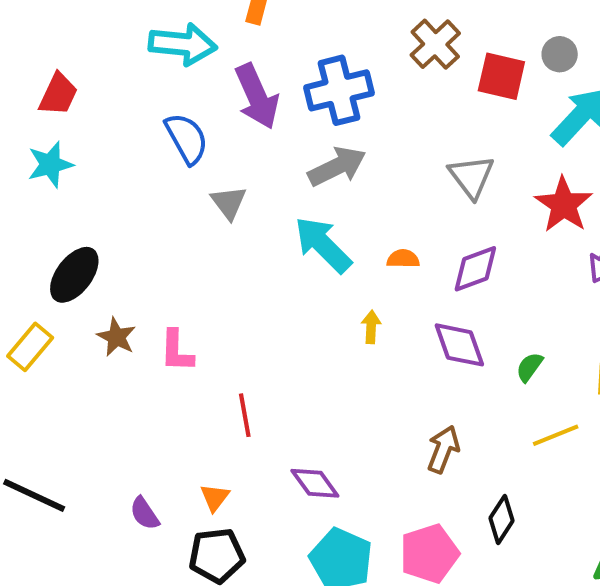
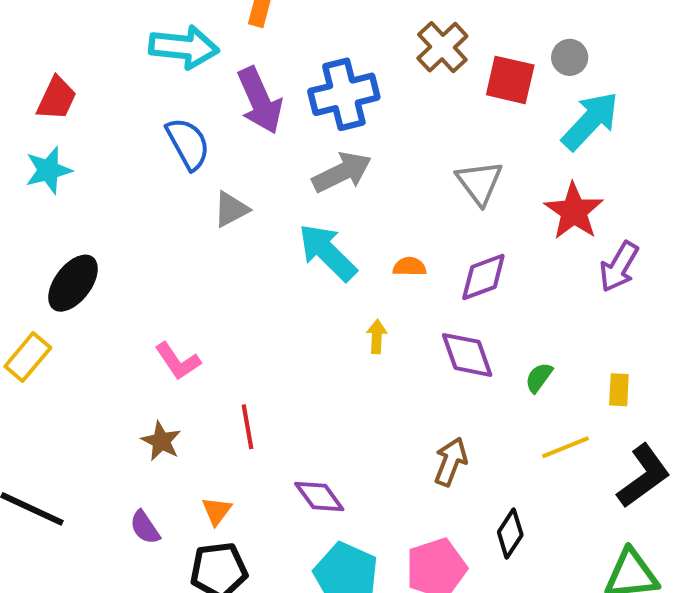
gray triangle: (229, 203) -> (231, 209), turned 39
brown star: (116, 337) -> (161, 441), moved
pink L-shape: (177, 351) -> (178, 361), turned -36

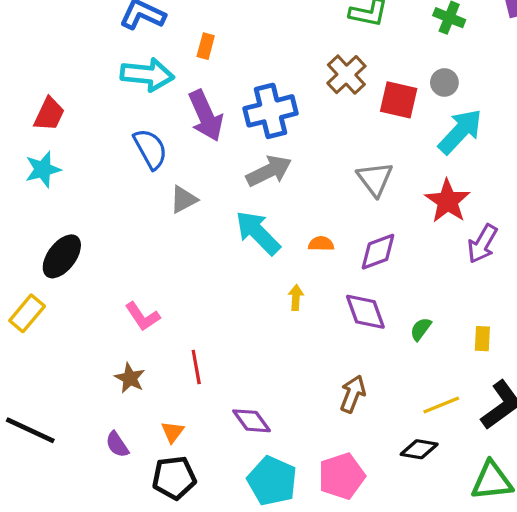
yellow line: (566, 447) -> (441, 405), moved
black diamond: (510, 533) -> (419, 449), moved, turned 66

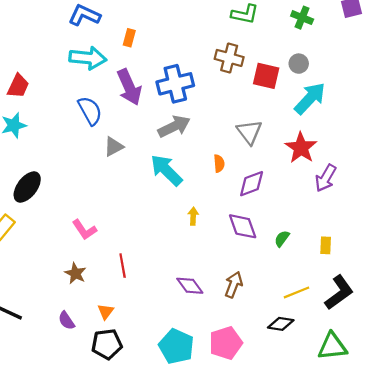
brown cross: (346, 75) -> (229, 58), turned -32
orange semicircle: (321, 244) -> (219, 163), moved, turned 84
purple diamond: (252, 421) -> (190, 286), moved

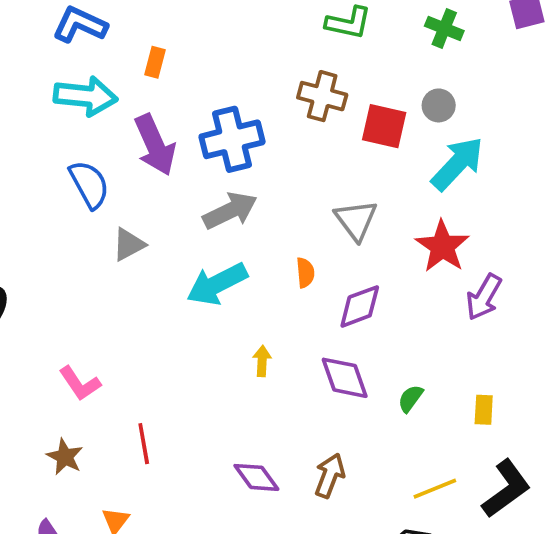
cyan arrow: (166, 170) -> (217, 284), turned -72

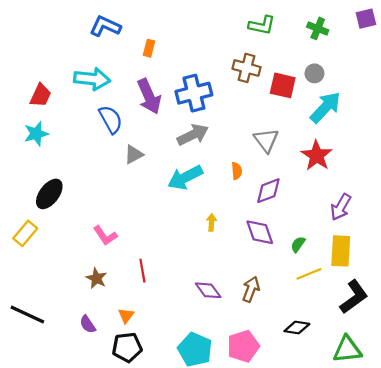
cyan arrow: (85, 96) -> (92, 79), moved
purple arrow: (484, 297) -> (341, 207), moved
yellow rectangle: (484, 410) -> (341, 251), size x1.8
yellow line: (435, 489) -> (309, 274), moved

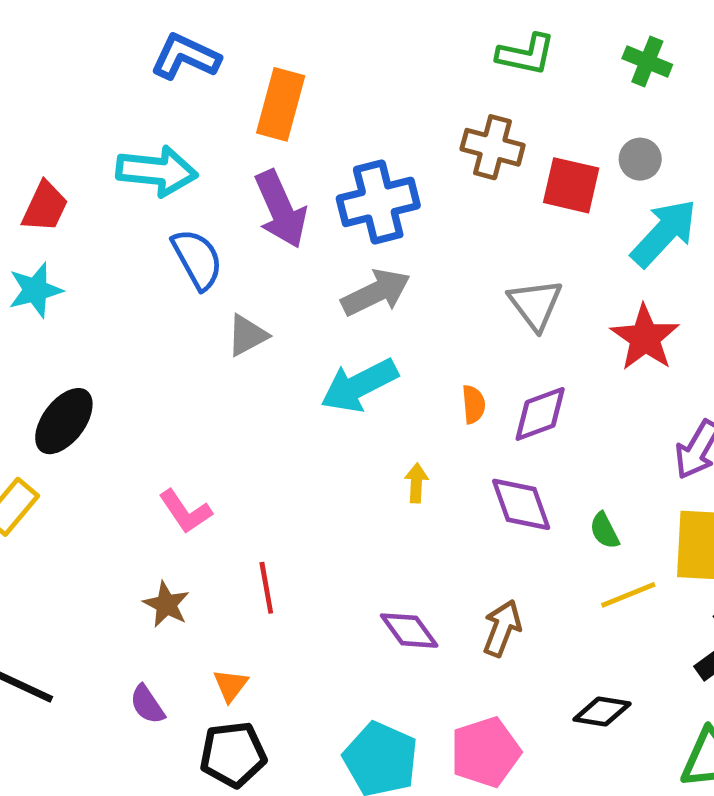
orange rectangle: (149, 48) -> (281, 104), size x1.8
orange semicircle: (237, 171) -> (473, 404), moved
green semicircle: (298, 244) -> (604, 531), turned -63

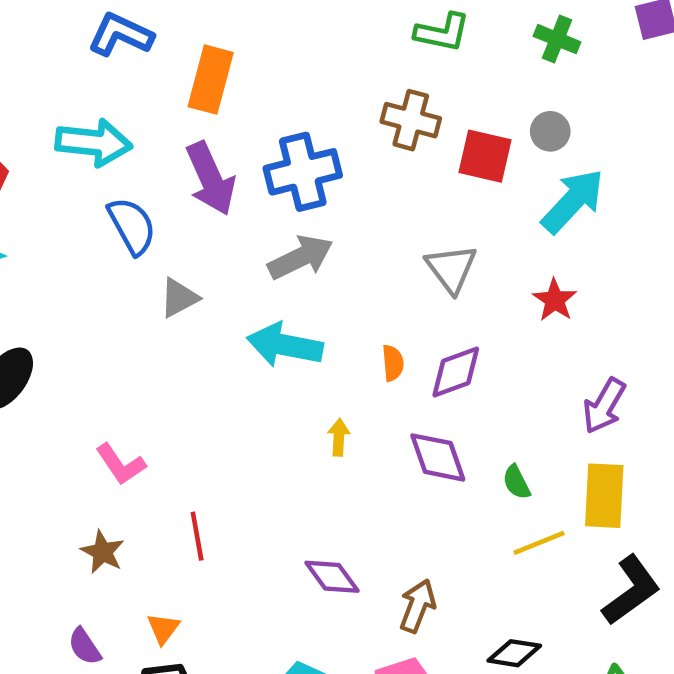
red star: (645, 338) -> (555, 300), size x0.7
cyan arrow: (359, 385) -> (285, 345), turned 38
brown arrow: (502, 628) -> (418, 606), moved

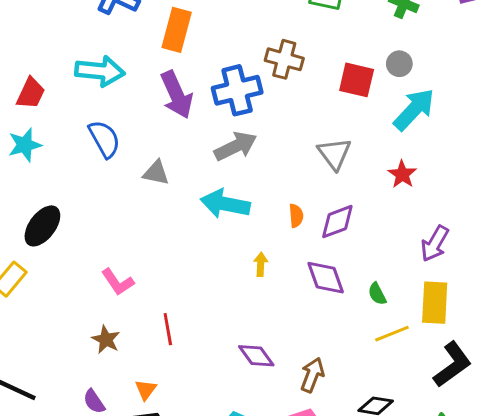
brown cross: (411, 120) -> (284, 59), moved
blue semicircle: (132, 226) -> (104, 139), moved
gray triangle: (179, 298) -> (156, 173), turned 40

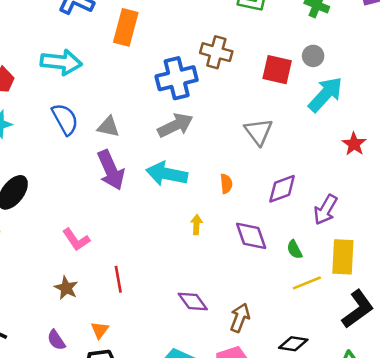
purple arrow: (177, 95) -> (111, 170), moved
gray triangle: (156, 173) -> (108, 127), moved
red star: (402, 174) -> (354, 144), moved
purple diamond: (337, 222) -> (282, 189), moved
purple arrow: (435, 244) -> (325, 210), moved

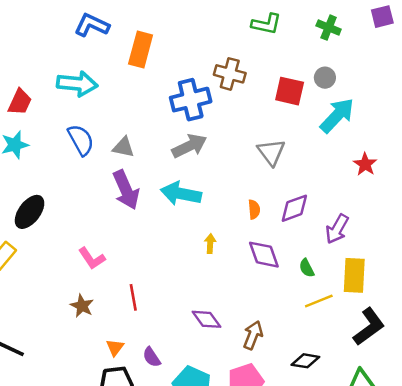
orange semicircle: (226, 184) -> (254, 209), moved
purple semicircle: (56, 340) -> (152, 357), moved

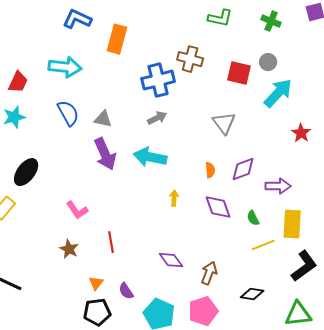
gray arrow: (189, 146) -> (157, 118), size x0.7
purple arrow: (337, 229) -> (278, 186), turned -120

